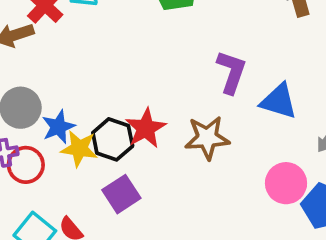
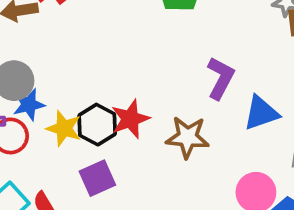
blue triangle: (279, 101) -> (261, 113), turned -45
blue star: (58, 127) -> (29, 105), moved

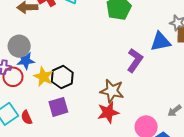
blue triangle: (261, 113) -> (160, 42), moved
red star: (130, 119) -> (108, 112), moved

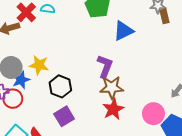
blue triangle: (160, 42) -> (123, 31), moved
purple L-shape: (135, 60) -> (105, 66), moved
yellow star: (43, 77) -> (39, 65), moved

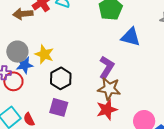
blue triangle: (123, 31) -> (131, 37), turned 30
purple square: (64, 116) -> (59, 107), turned 36

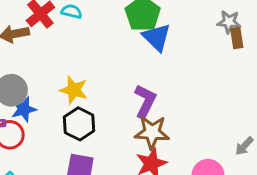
blue triangle: (131, 37) -> (157, 37), moved, turned 35
yellow star: (44, 54) -> (74, 90), moved

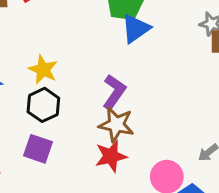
blue triangle: (157, 37) -> (136, 29), turned 32

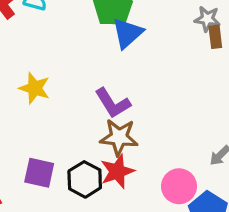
purple L-shape: (114, 92) -> (113, 103), turned 120
black hexagon: (43, 105) -> (85, 179), moved

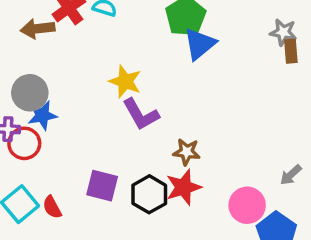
yellow star: (35, 88) -> (125, 81), moved
purple L-shape: (113, 103) -> (141, 114), moved
brown star: (119, 137) -> (187, 152), size x0.7

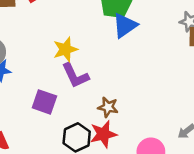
yellow star: (125, 81) -> (65, 49), turned 30
purple square: (102, 186) -> (44, 102), moved

